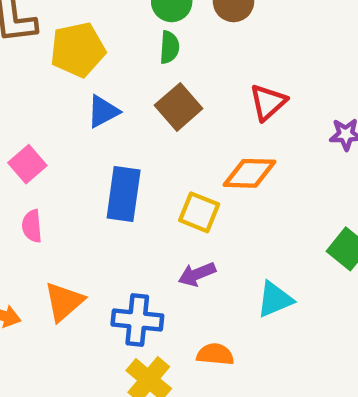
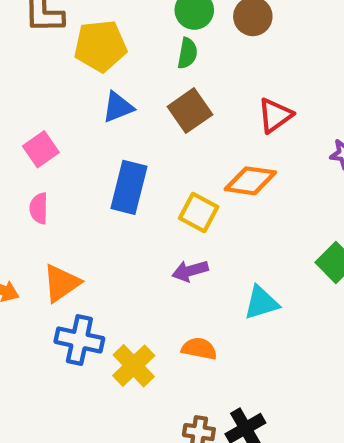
blue cross: (137, 320) -> (79, 340), moved

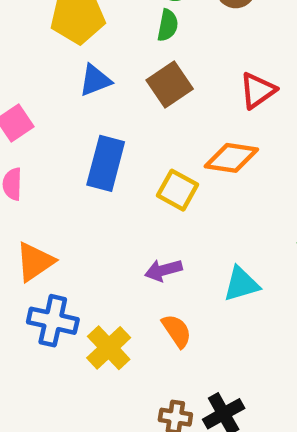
purple arrow: (190, 271) -> (163, 270), moved
orange semicircle: (199, 349) -> (177, 331), turned 44

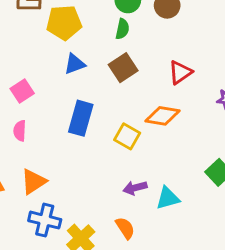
purple arrow: (163, 270) -> (135, 188), moved

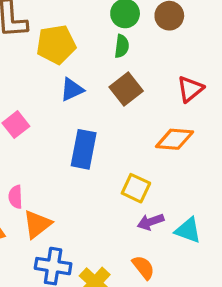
pink semicircle: (20, 131) -> (16, 197), moved
yellow square: (127, 136) -> (136, 188), moved
cyan triangle: (168, 198) -> (188, 230), turned 40

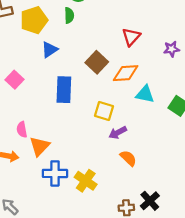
green semicircle: (122, 46) -> (69, 15), moved
brown square: (126, 89) -> (97, 62), moved
cyan triangle: (188, 230) -> (145, 94), moved
orange semicircle: (143, 267) -> (128, 158), moved

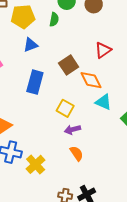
orange diamond: (126, 73) -> (91, 80), turned 55

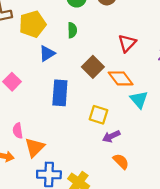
green semicircle: (54, 19) -> (72, 30), moved
cyan triangle: (103, 102) -> (139, 100), turned 36

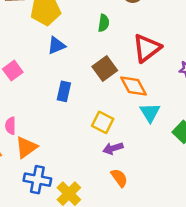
green semicircle: (72, 30) -> (104, 23), moved
red triangle: (127, 43) -> (147, 48), size x1.4
blue rectangle: (60, 93) -> (64, 91), size x0.7

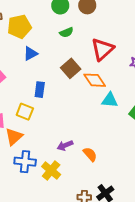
green semicircle: (104, 23) -> (66, 32), turned 64
cyan triangle: (150, 113) -> (110, 100), turned -48
yellow square: (103, 122) -> (25, 112), moved
purple arrow: (113, 148) -> (65, 145), moved

